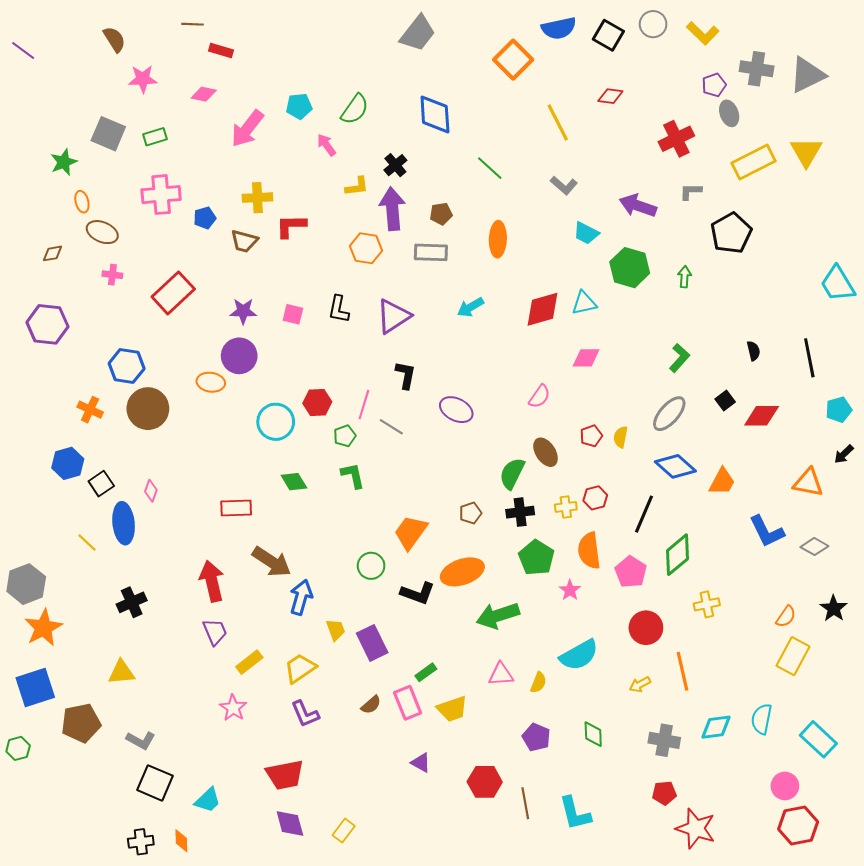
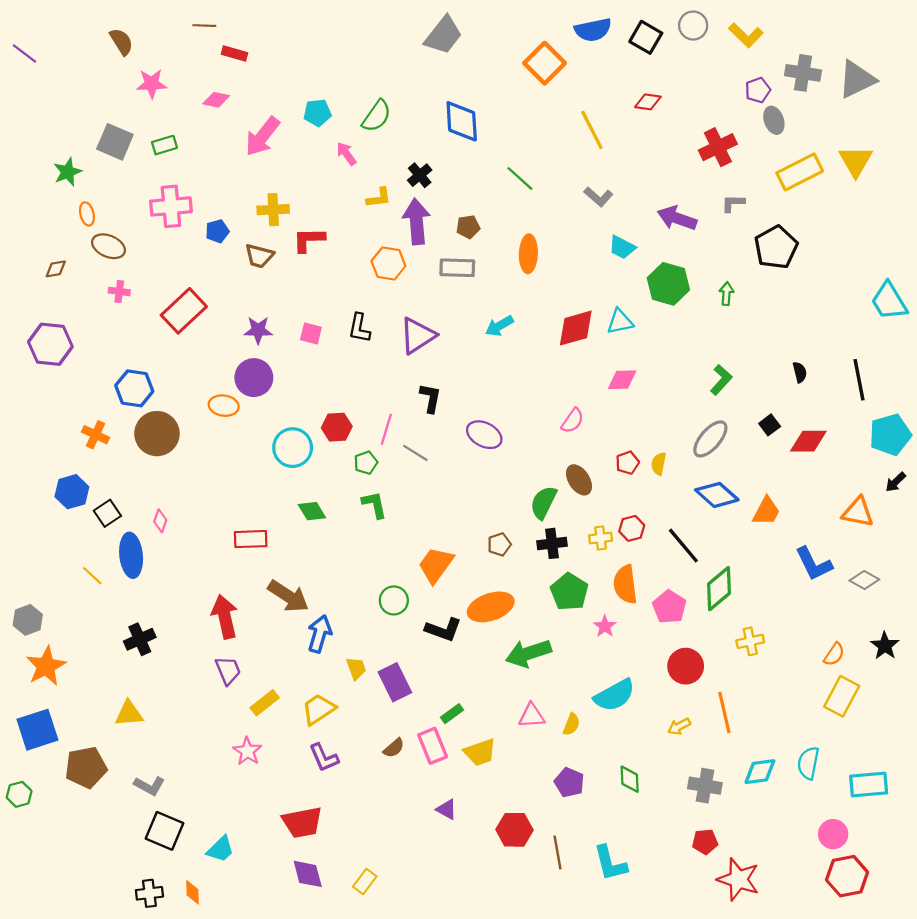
cyan pentagon: (839, 410) -> (890, 435), size x1.5
black line: (644, 514) -> (683, 546), turned -63
gray hexagon: (26, 584) -> (28, 620), size x0.7
cyan rectangle: (818, 739) -> (869, 785), turned -48

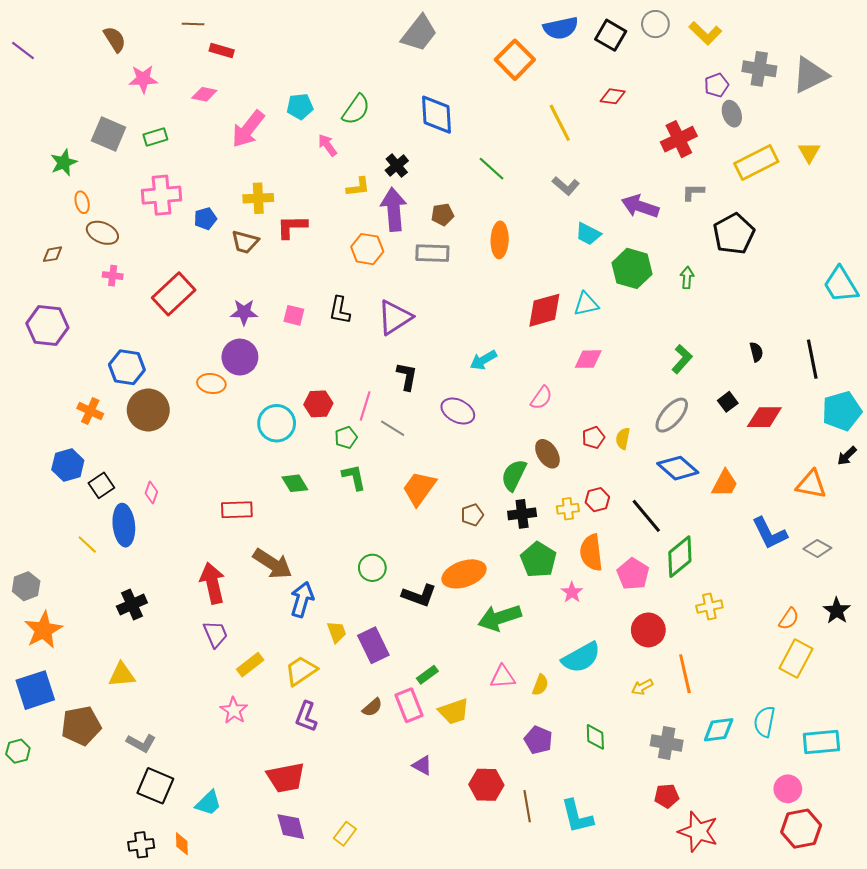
yellow triangle: (856, 161) -> (809, 152), size x0.7
cyan arrow: (499, 326) -> (483, 360), moved
orange trapezoid: (436, 565) -> (419, 488), moved
purple L-shape: (324, 758) -> (306, 717), turned 44

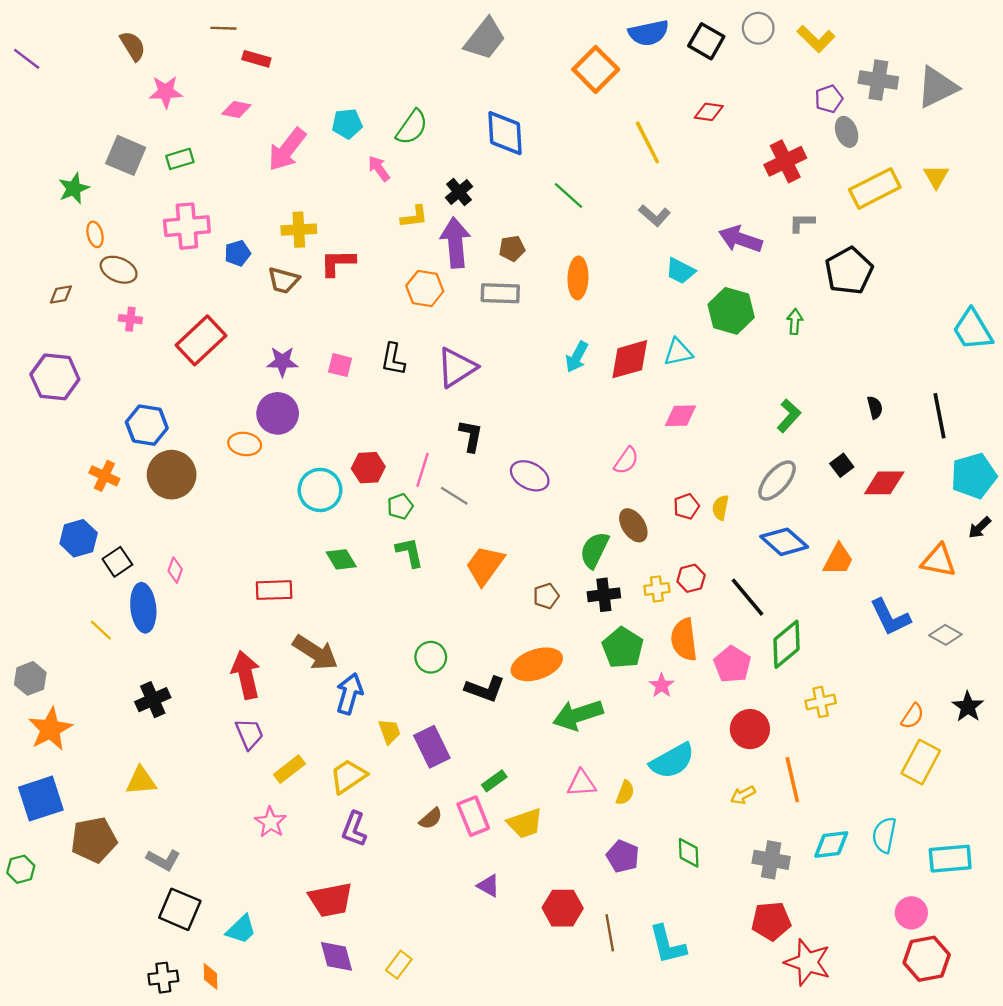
cyan arrow: (483, 360) -> (577, 357), moved, turned -32
red pentagon: (667, 796) -> (771, 921), size x1.4

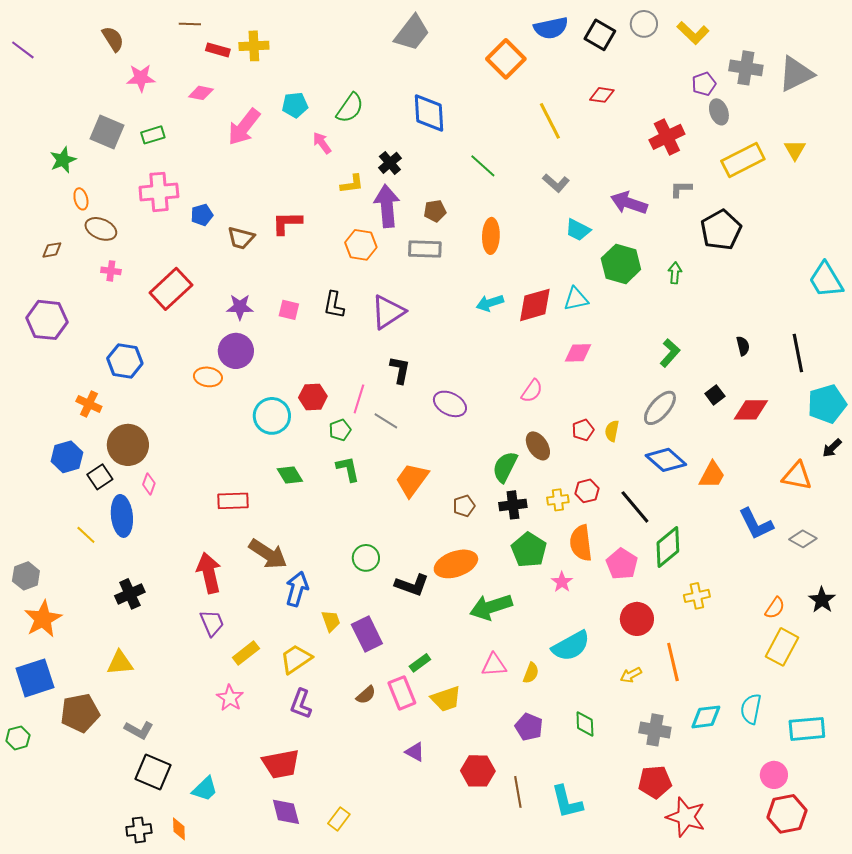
yellow cross: (299, 230) -> (254, 46), moved
cyan arrow: (577, 357) -> (490, 303), turned 44
brown circle: (172, 475) -> (128, 445), moved

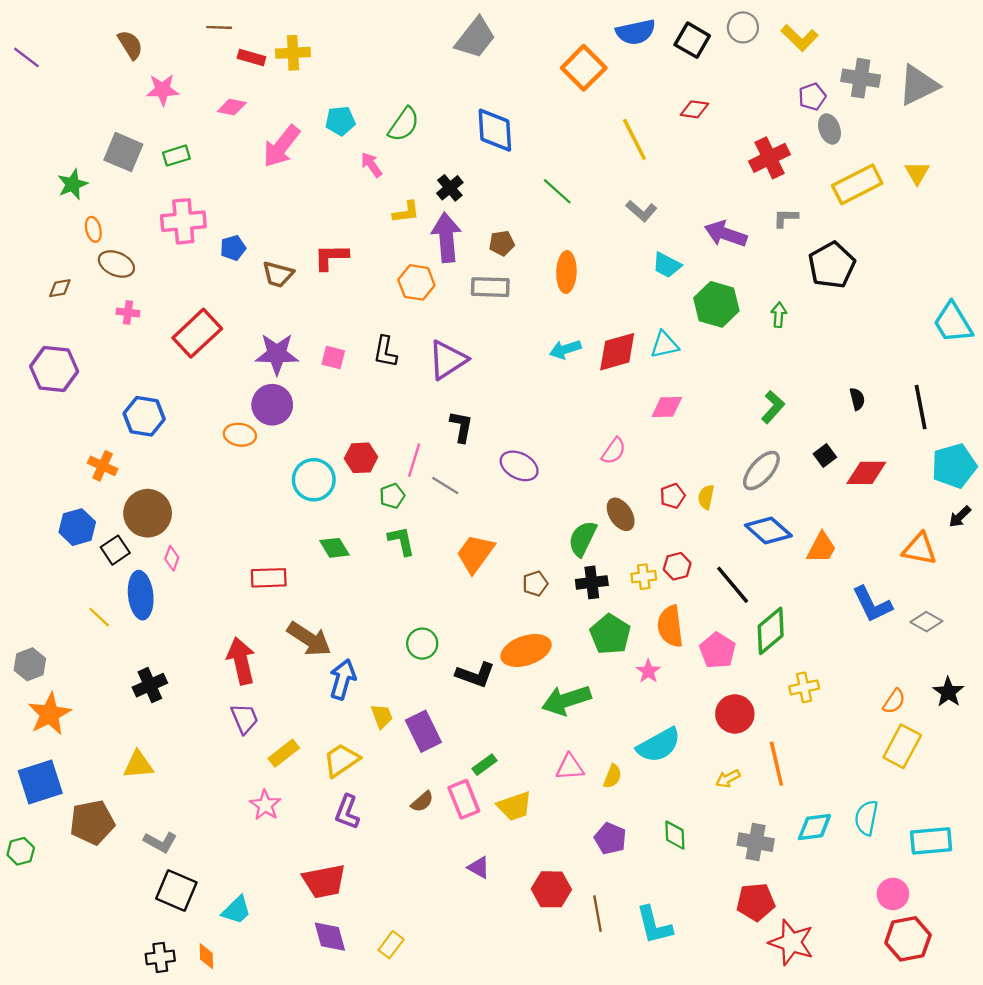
purple star: (240, 307) -> (277, 354), size x1.4

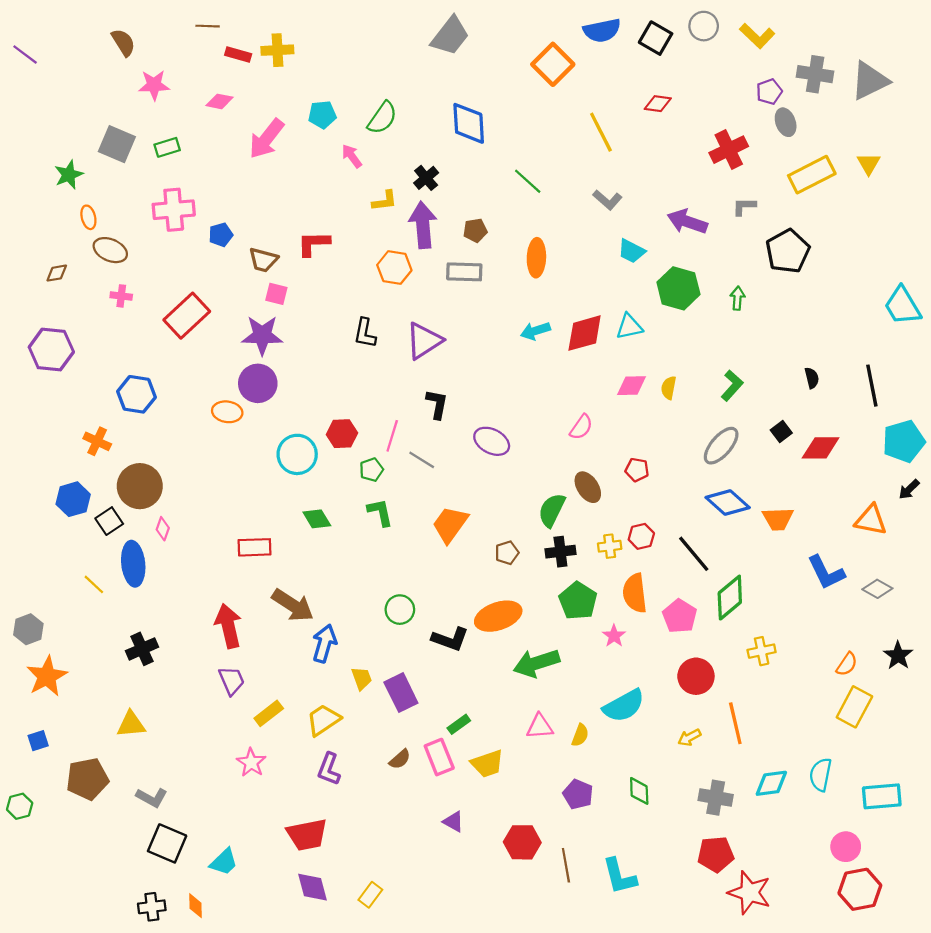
pink square: (333, 357) -> (276, 294), moved
red pentagon: (673, 496) -> (637, 470), turned 30
yellow semicircle: (706, 497) -> (669, 388), moved
orange trapezoid: (821, 548) -> (778, 519), turned 60
blue square: (40, 782) -> (38, 741), size x0.5

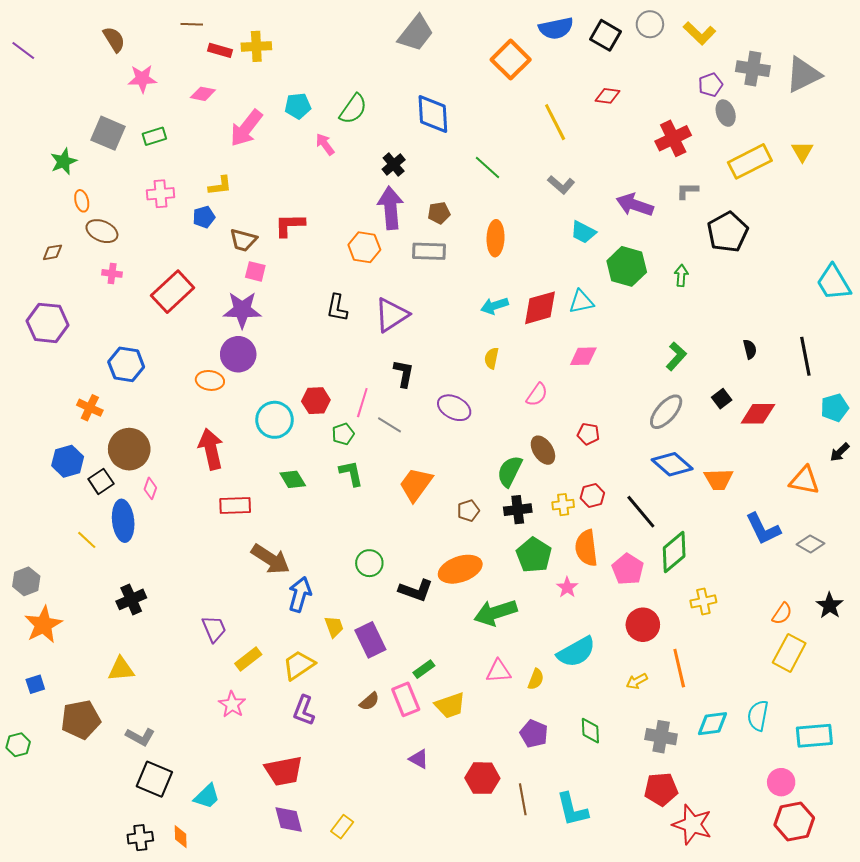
yellow L-shape: (385, 201) -> (220, 186), moved
pink cross: (174, 210) -> (160, 194), size x0.7
yellow semicircle: (669, 388) -> (491, 358), moved
cyan pentagon: (904, 441) -> (835, 408), size x0.7
red arrow: (228, 626) -> (211, 449), moved

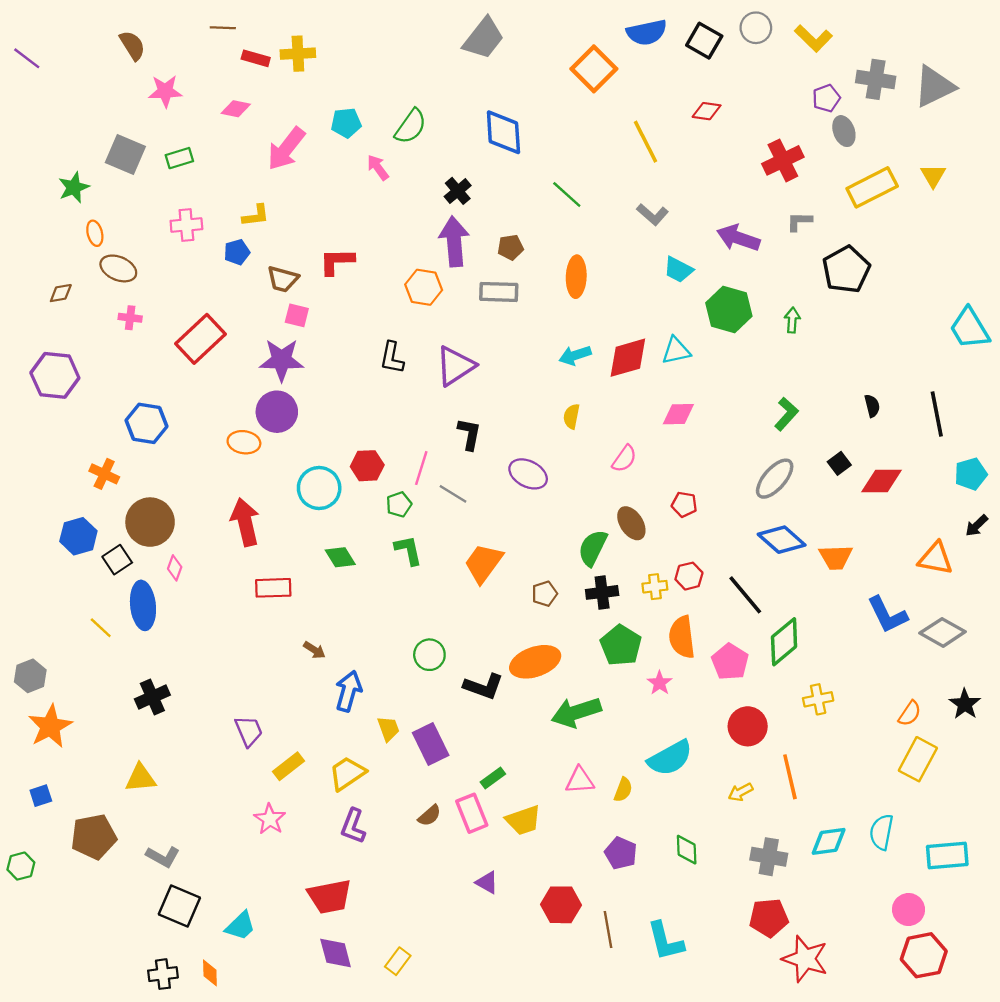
gray diamond: (810, 544) -> (943, 632), size x1.4
brown arrow: (270, 559) -> (314, 650), size x0.5

